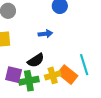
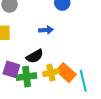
cyan line: (84, 65) -> (83, 81), moved

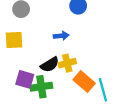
yellow cross: (51, 73) -> (67, 63), moved

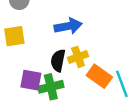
blue arrow: (61, 36) -> (68, 26), size x1.5
black semicircle: (50, 65) -> (58, 60), turned 138

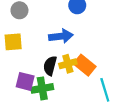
orange rectangle: (99, 76) -> (85, 65), moved

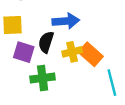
black semicircle: (50, 66) -> (46, 42), moved
purple square: (25, 81) -> (24, 52), moved

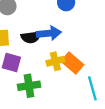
black semicircle: (46, 42) -> (31, 37), moved, turned -114

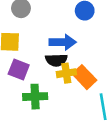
black semicircle: (31, 37) -> (56, 60), moved

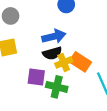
purple square: (19, 69) -> (36, 77), moved
green cross: (35, 97) -> (57, 87), moved, turned 30

